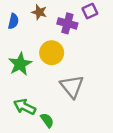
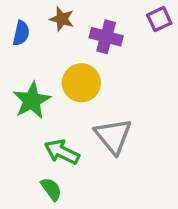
purple square: (90, 11) -> (159, 19), moved
green arrow: (25, 107) -> (62, 152), moved
green semicircle: (47, 120) -> (51, 189), moved

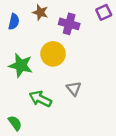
green star: (32, 101) -> (21, 65), turned -30
gray triangle: (113, 136) -> (74, 88), size x0.6
green semicircle: (51, 189) -> (15, 123), moved

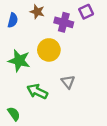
purple square: (104, 12) -> (86, 12), moved

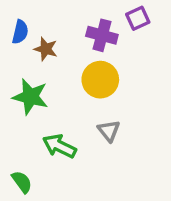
brown star: (37, 12) -> (46, 49), moved
yellow circle: (49, 50) -> (100, 80), moved

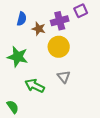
blue semicircle: (20, 32) -> (22, 19), moved
purple cross: (102, 35) -> (60, 21), turned -30
brown star: (46, 49) -> (39, 29), moved

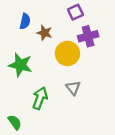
purple square: (81, 11) -> (75, 12), moved
purple cross: (60, 21) -> (88, 36), moved
green arrow: (35, 86) -> (40, 98), turned 84

